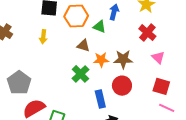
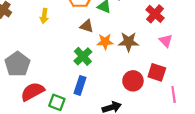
red circle: (122, 86) -> (133, 81), moved
red square: (161, 86) -> (157, 72), moved
blue rectangle: (100, 99) -> (80, 85), moved, turned 30
pink line: (167, 108) -> (174, 94), turned 56

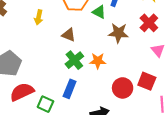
brown triangle: (87, 26) -> (69, 35), moved
orange star: (105, 42) -> (98, 61), moved
brown star: (129, 42) -> (118, 33), moved

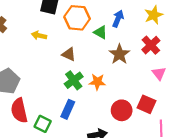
yellow arrow: (39, 17) -> (39, 35), turned 88
brown star: (118, 33) -> (119, 54), turned 30
red semicircle: (22, 92) -> (19, 110), turned -80

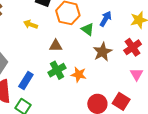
brown triangle: (69, 54) -> (56, 46), turned -32
blue rectangle: (68, 109) -> (26, 81), moved

